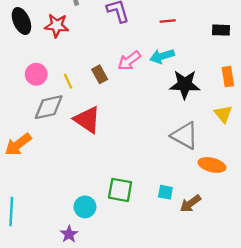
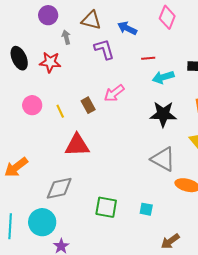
cyan arrow: (162, 56) -> (163, 77), moved
gray diamond: (49, 107) -> (59, 188), moved
red triangle: (87, 120) -> (77, 145), turned -36
brown arrow: (190, 204) -> (170, 241), moved
cyan circle: (85, 207) -> (42, 222), moved, size x1.4

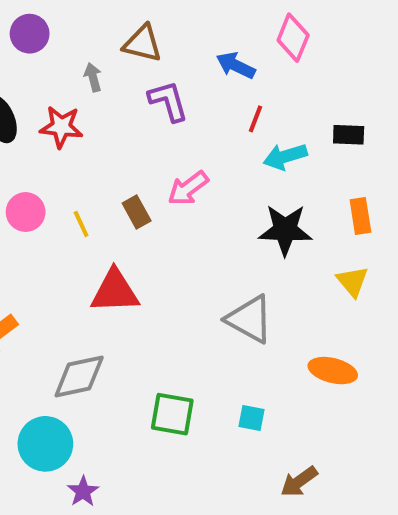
purple circle: (48, 15) -> (30, 34), moved
blue arrow: (127, 28) -> (236, 65), moved
red line: (148, 58) -> (255, 119), turned -64
gray triangle: (163, 159) -> (250, 319), moved

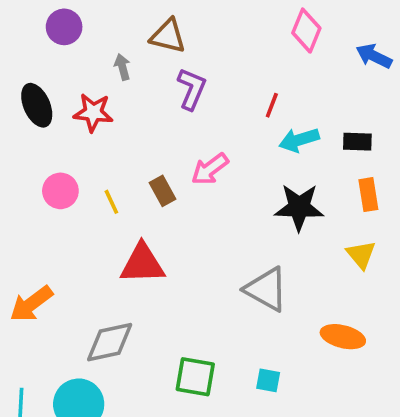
blue arrow: (236, 65) -> (374, 56), moved
purple L-shape: (168, 101) -> (192, 89), turned 39
black rectangle: (349, 135) -> (357, 142), moved

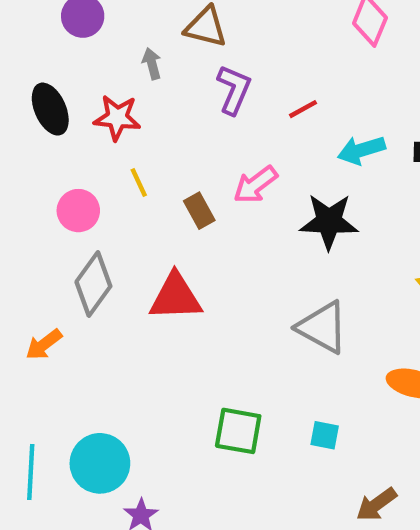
red line: (272, 105) -> (303, 109), moved, turned 40
yellow line: (111, 202) -> (139, 182), moved
black star: (299, 207) -> (329, 221), moved
orange arrow: (31, 304) -> (44, 345), size x0.7
gray diamond: (110, 342) -> (93, 284), moved, turned -42

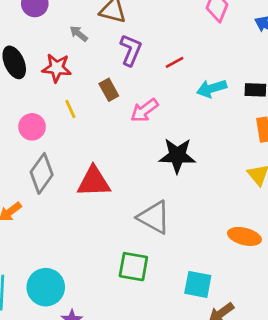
gray arrow: (152, 64) -> (79, 34), turned -36
brown rectangle: (199, 211) -> (109, 90), moved
black star: (329, 221) -> (177, 156), moved
gray triangle: (322, 327) -> (154, 217), moved
cyan square: (325, 435) -> (198, 284), moved, size x1.5

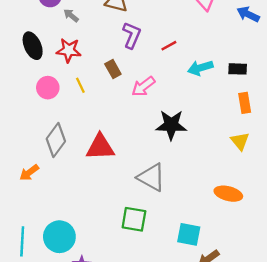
gray arrow: (79, 34) -> (71, 15), moved
pink circle: (32, 127) -> (48, 88), moved

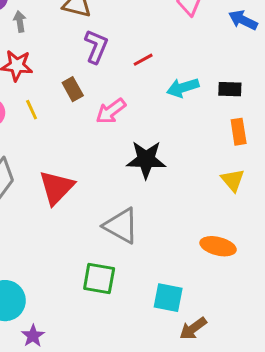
gray arrow: (71, 15) -> (20, 22), turned 42
red triangle: (100, 147) -> (56, 187), turned -44

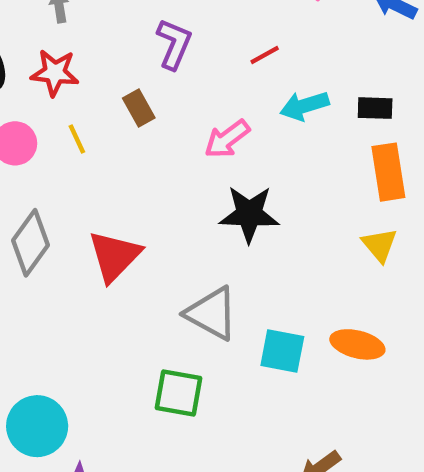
red line: (143, 60) -> (265, 55), moved
pink arrow: (111, 111) -> (227, 139), moved
orange rectangle: (239, 132) -> (388, 172), size x1.4
cyan square: (168, 298) -> (282, 351), moved

